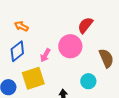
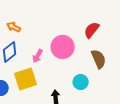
red semicircle: (85, 25) -> (92, 30), moved

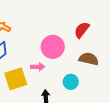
pink arrow: (38, 56) -> (38, 67), moved, turned -120
brown semicircle: (99, 59) -> (89, 59), turned -54

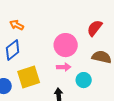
pink arrow: (38, 67) -> (64, 67), moved

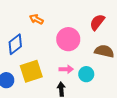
orange arrow: (17, 25) -> (36, 19), moved
pink arrow: (64, 67) -> (66, 69), moved

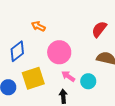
pink circle: (68, 39) -> (59, 52), moved
pink arrow: (66, 69) -> (68, 76), turned -144

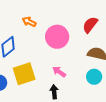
pink circle: (59, 52) -> (57, 37), moved
cyan circle: (88, 81) -> (94, 77), moved

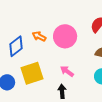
orange arrow: (29, 22) -> (39, 36), moved

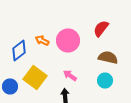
yellow square: (32, 73) -> (35, 78), turned -35

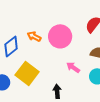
pink arrow: (70, 76) -> (73, 67), moved

